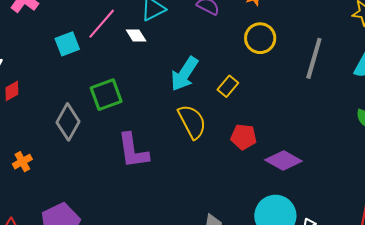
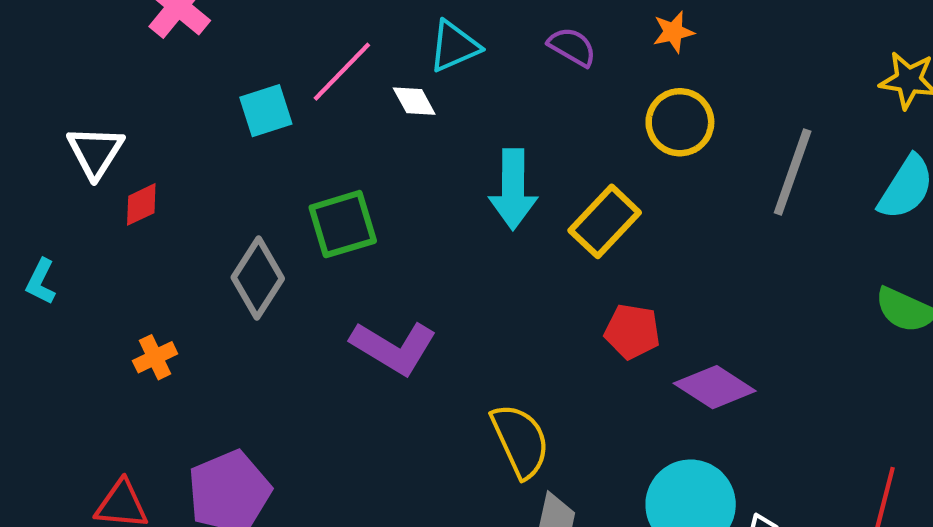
cyan arrow: (184, 74) -> (513, 189), turned -36
yellow rectangle: (228, 86) -> (605, 221), size x1.5
yellow semicircle: (192, 122) -> (520, 441), moved
purple L-shape: (133, 151) -> (394, 348), turned -54

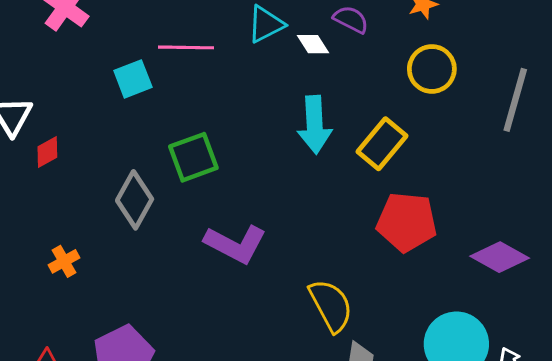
pink line: (342, 72) -> (186, 47), turned 50
white diamond: (414, 101) -> (313, 44), moved
red pentagon: (632, 332) -> (407, 222), size x1.5
purple diamond: (715, 387) -> (500, 257), moved

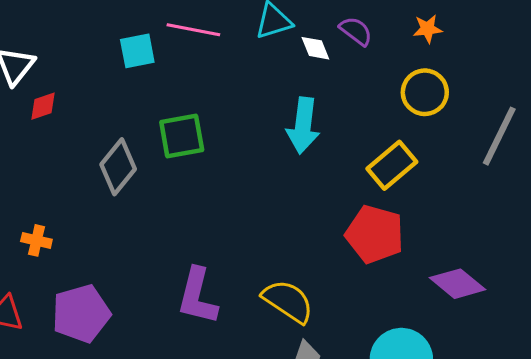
yellow rectangle: (382, 144) -> (392, 165), moved
purple L-shape: (235, 244) -> (197, 296), moved, turned 66
orange cross: (64, 261) -> (36, 240), moved, turned 32
yellow semicircle: (331, 305) -> (288, 301), turned -38

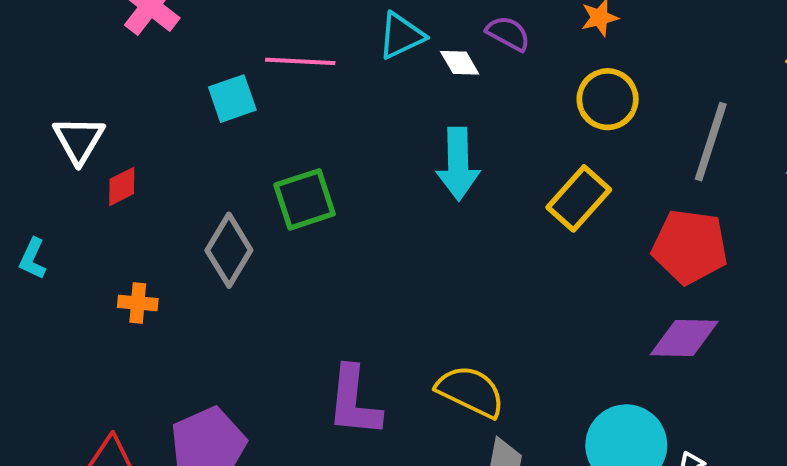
red pentagon: (375, 234) -> (690, 247), moved
orange cross: (36, 240) -> (138, 303), moved
purple diamond: (457, 284) -> (684, 338), turned -30

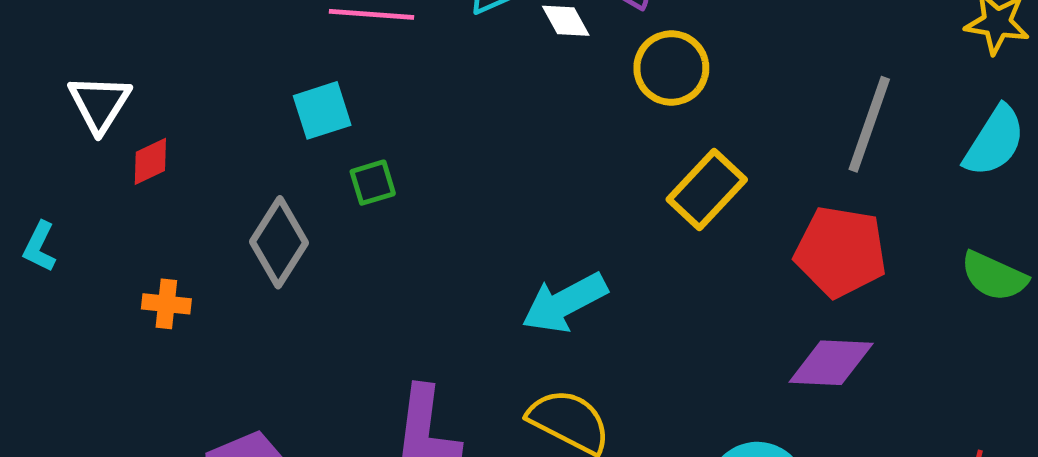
cyan square: (232, 99) -> (322, 110), moved
yellow circle: (608, 99) -> (671, 68), moved
cyan arrow: (458, 164) -> (565, 303), moved, turned 62
green square: (305, 199) -> (373, 183), size x0.6

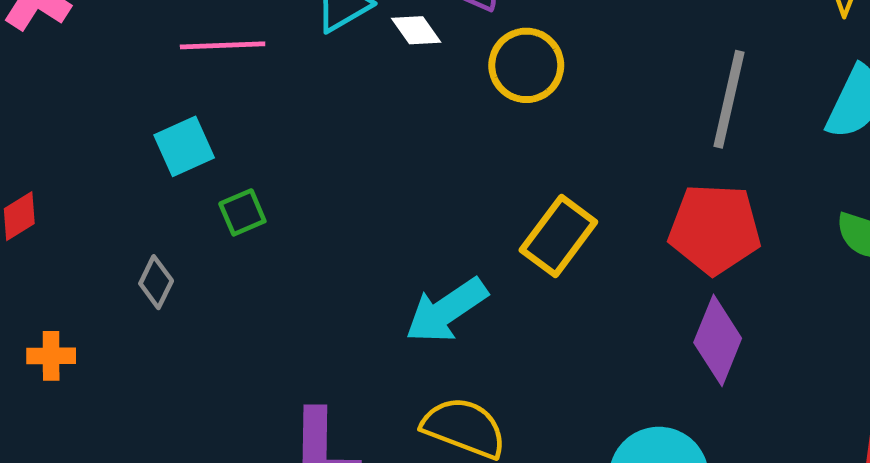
yellow rectangle: (707, 190) -> (558, 236), moved
gray diamond: (279, 242) -> (156, 282), size x0.6
purple diamond: (831, 363) -> (718, 340), turned -64

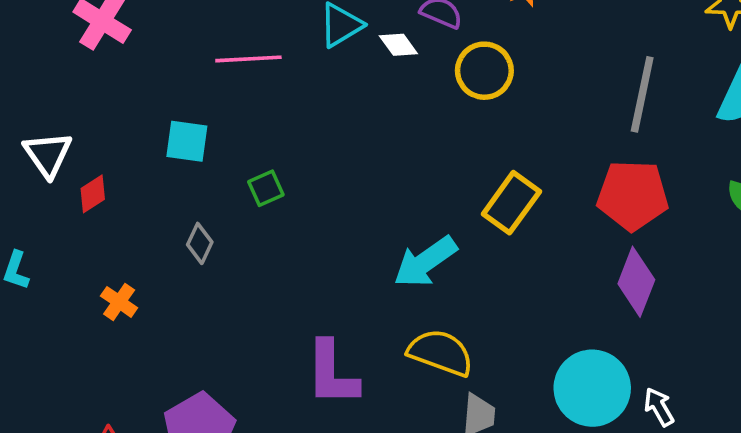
cyan square: (184, 146) -> (187, 141), moved, turned 33
orange cross: (51, 356) -> (119, 302), turned 36

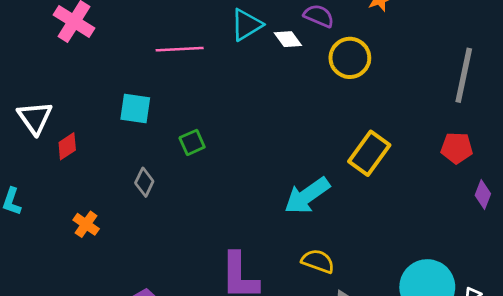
red pentagon: (633, 195) -> (457, 148), size x0.6
purple diamond: (636, 282) -> (483, 195), moved, size x0.6
yellow semicircle: (441, 353) -> (318, 261), size x0.7

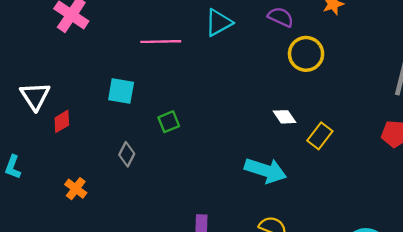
white diamond: (288, 39) -> (284, 117), moved
yellow rectangle: (369, 153) -> (320, 136), size x0.7
cyan arrow: (307, 196) -> (266, 170), turned -129

